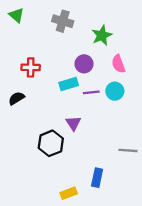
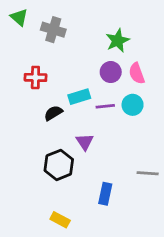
gray cross: (63, 21) -> (53, 30), moved
purple circle: (84, 64) -> (111, 72), moved
black semicircle: (16, 98) -> (53, 113), moved
blue rectangle: (97, 178) -> (105, 194), moved
yellow rectangle: (69, 193) -> (60, 220), moved, turned 49

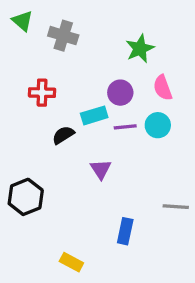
purple circle: (111, 72) -> (120, 93), moved
black hexagon: (59, 165) -> (26, 197), moved

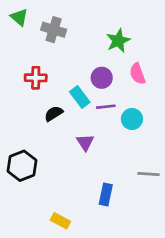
cyan rectangle: (94, 115) -> (80, 97), turned 70
cyan circle: (158, 125) -> (132, 119), moved

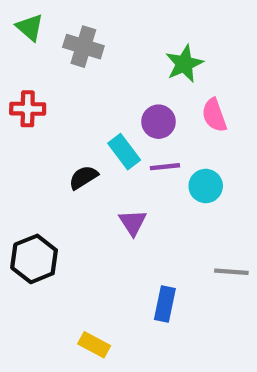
red cross: (36, 78) -> (28, 109), moved

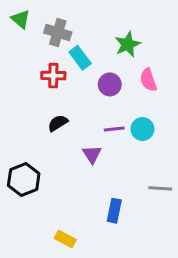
red cross: (28, 109) -> (53, 76), moved
cyan rectangle: (124, 152) -> (80, 58), moved
purple line: (165, 167) -> (114, 129), moved

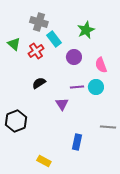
green triangle: (21, 19) -> (14, 44), moved
red cross: (53, 76) -> (36, 51), turned -35
pink semicircle: (148, 80) -> (101, 65), moved

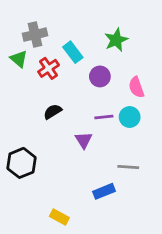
gray cross: (39, 22) -> (35, 35), moved, turned -30
gray line: (108, 127) -> (128, 167), moved
blue rectangle: (77, 142) -> (104, 191), turned 56

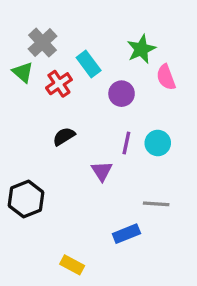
gray cross: (35, 35) -> (42, 43), turned -30
pink semicircle: (136, 87) -> (166, 77), moved
purple line: (104, 117) -> (126, 143), turned -72

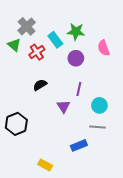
green star: (141, 49) -> (76, 32), moved, turned 30
cyan circle: (158, 143) -> (99, 105), moved

